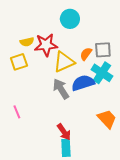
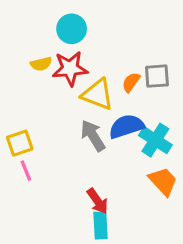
cyan circle: (70, 19) -> (72, 29), moved
yellow square: (19, 62) -> (20, 143), moved
yellow triangle: (64, 62) -> (97, 94), turned 45
cyan cross: (102, 73) -> (155, 140), moved

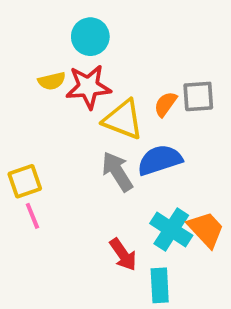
cyan cross: (155, 140) -> (171, 229), moved
cyan rectangle: (101, 225) -> (160, 285), moved

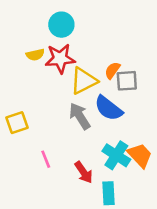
gray square: (198, 96) -> (127, 81), moved
yellow triangle: (123, 120) -> (84, 81), turned -48
blue semicircle: (160, 160) -> (108, 108), turned -124
pink line: (32, 216) -> (46, 159), moved

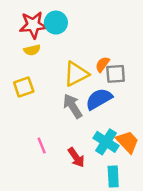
red star: (60, 59) -> (33, 25), moved
blue semicircle: (108, 108) -> (99, 99), turned 112
yellow square: (17, 123) -> (24, 87), moved
cyan rectangle: (108, 193) -> (113, 176), moved

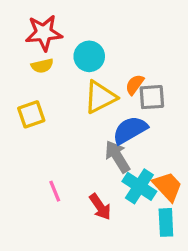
cyan circle: (56, 23) -> (89, 56), moved
gray arrow: (73, 106) -> (117, 157), moved
cyan rectangle: (113, 176) -> (166, 222), moved

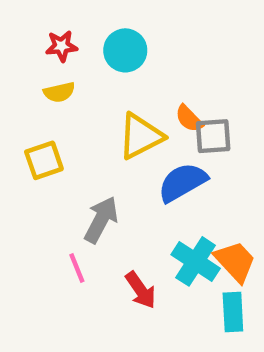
red star: (44, 33) -> (62, 46), size x0.6
cyan circle: (89, 56) -> (125, 50), moved
orange semicircle: (135, 85) -> (189, 119), turned -80
gray arrow: (117, 157) -> (101, 220), moved, turned 60

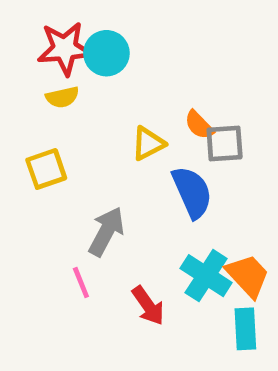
red star: (62, 46) -> (65, 49), size x1.6
cyan circle: (125, 50) -> (106, 53), moved
yellow triangle: (141, 136) -> (148, 144), size x0.7
blue semicircle: (182, 182) -> (192, 192), turned 96

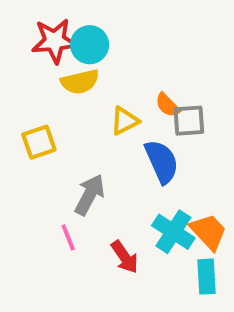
yellow semicircle: (62, 97) -> (80, 82), moved, size x1.4

